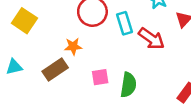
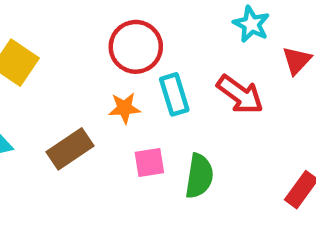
cyan rectangle: (125, 23) -> (174, 94), moved
orange star: (73, 46) -> (124, 108), moved

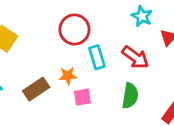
orange star: (124, 108) -> (68, 76), moved
green semicircle: (199, 176) -> (130, 96), moved

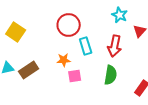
red arrow: (135, 57) -> (115, 46), turned 65
brown rectangle: (36, 89) -> (29, 70), moved

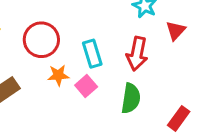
red circle: (69, 25) -> (41, 40), moved
pink square: (75, 76) -> (86, 86), moved, turned -32

